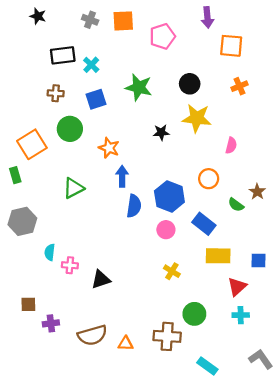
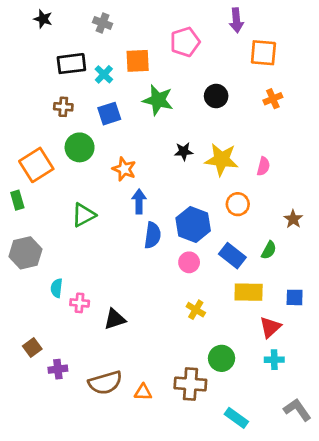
orange square: (123, 21) -> (138, 61), moved
yellow star: (197, 118) -> (222, 160), moved
green semicircle: (236, 205) -> (269, 250), moved, turned -98
brown square: (28, 304) -> (32, 348), turned -35

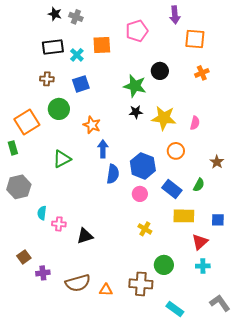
black star: (43, 19) -> (55, 14), moved
green star: (158, 100) -> (135, 86), moved

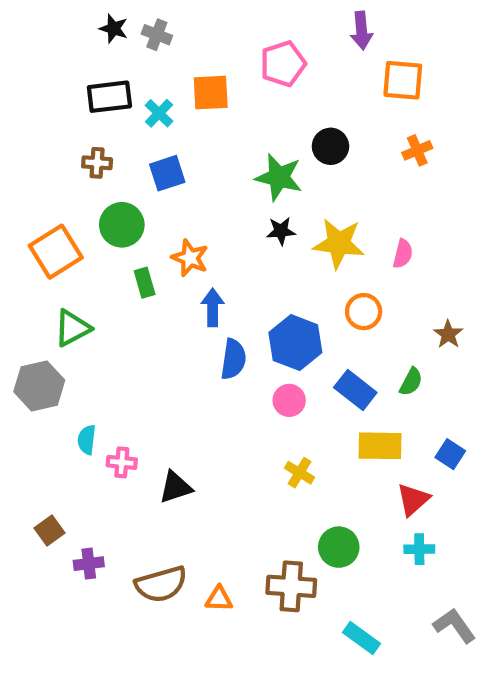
green rectangle: (13, 148) -> (145, 283), moved
green triangle: (62, 159) -> (72, 328), moved
blue square: (218, 220) -> (450, 454), turned 32

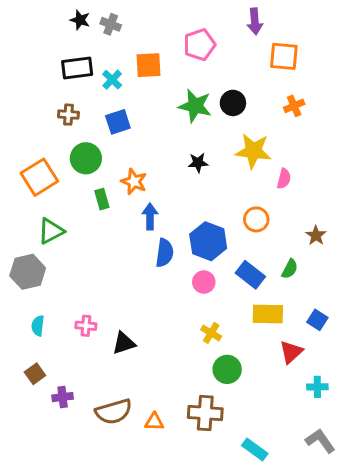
green star: (279, 177) -> (195, 106), moved
yellow star: (339, 243) -> (253, 151), moved
cyan semicircle: (87, 440) -> (38, 326), moved
green circle: (339, 547) -> (227, 369), moved
cyan cross: (419, 549) -> (317, 387), moved

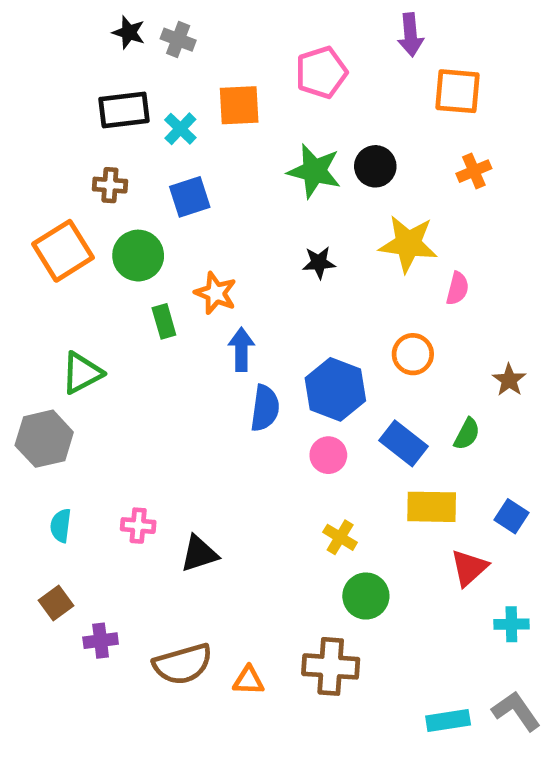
orange square: (39, 177) -> (63, 251), moved
cyan rectangle: (255, 449) -> (448, 720), moved, turned -45

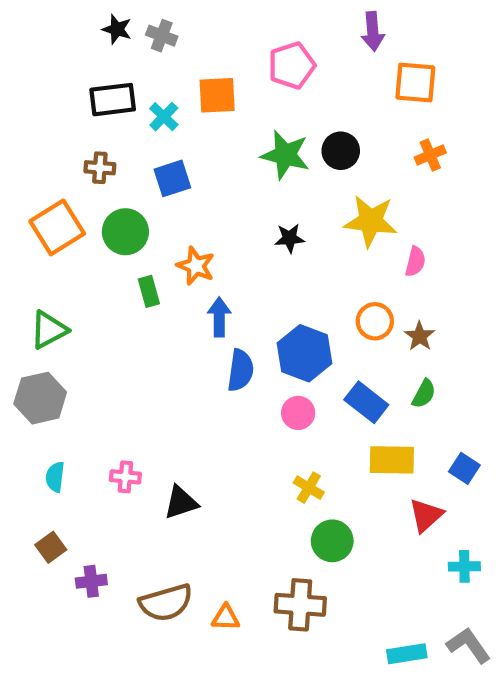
green triangle: (82, 373) -> (49, 330), moved
brown star: (509, 380) -> (420, 336), moved

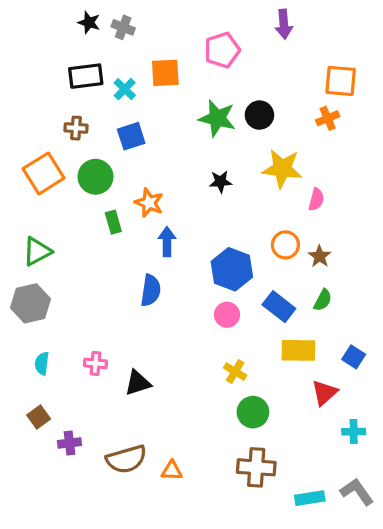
orange square: (415, 83) -> (341, 81), moved
blue semicircle: (241, 370) -> (151, 290), moved
brown cross: (300, 605) -> (256, 467), moved

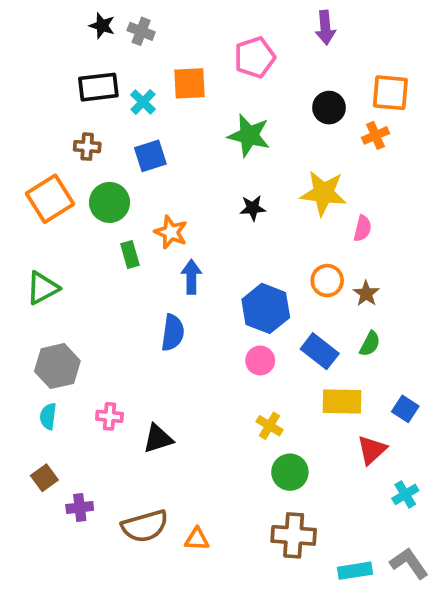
black circle: (259, 115) -> (329, 108), moved
gray hexagon: (31, 303) -> (57, 366), moved
cyan cross: (354, 432) -> (405, 494), turned -30

